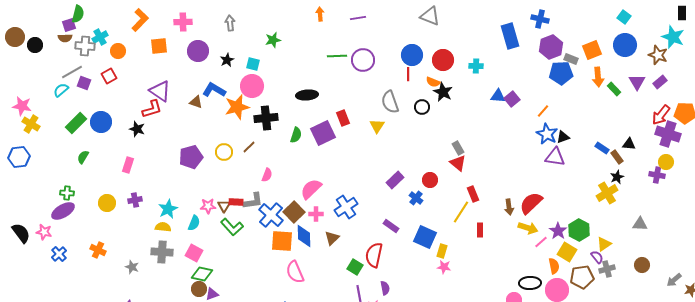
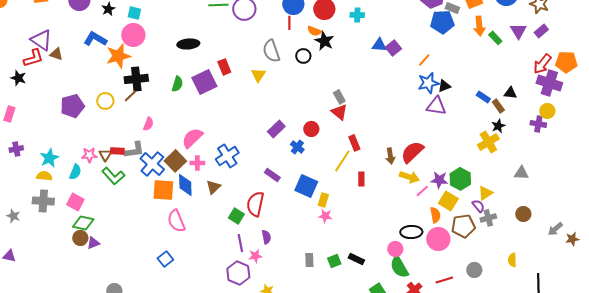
brown triangle: (196, 102) -> (56, 54), moved
black cross: (266, 118) -> (136, 79), moved
blue star: (547, 134) -> (428, 83), turned 30
purple star: (558, 231) -> (439, 180), turned -30

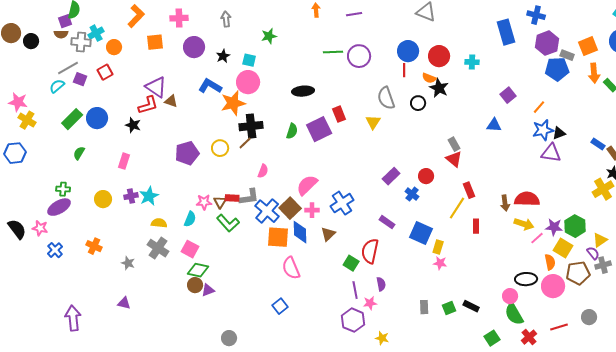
blue triangle: (379, 45) -> (494, 125), moved
red semicircle: (412, 152) -> (527, 199), turned 45
cyan star: (49, 158) -> (149, 196), moved
gray cross: (43, 201) -> (158, 248), turned 30

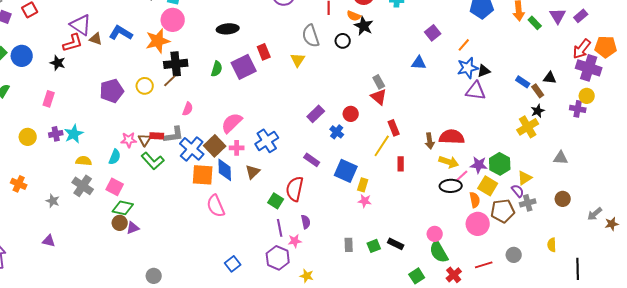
blue L-shape: (210, 86) -> (121, 33), moved
black ellipse: (526, 279) -> (451, 186), moved
blue square: (280, 306) -> (233, 264), moved

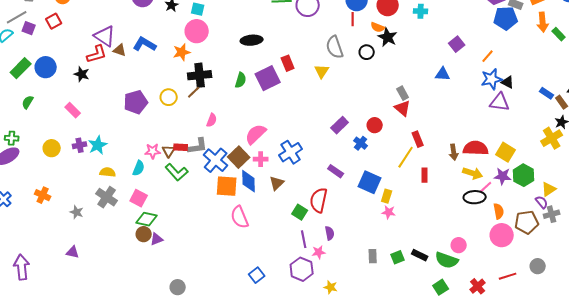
orange star: (158, 41) -> (182, 52), size x0.7
black triangle: (484, 71) -> (508, 82), turned 48
pink rectangle: (49, 99) -> (73, 110), turned -63
yellow square: (488, 186) -> (506, 152), moved
green semicircle: (439, 252) -> (447, 260), moved, turned -40

